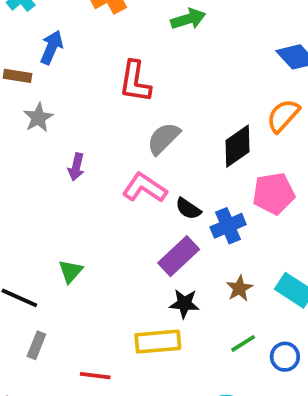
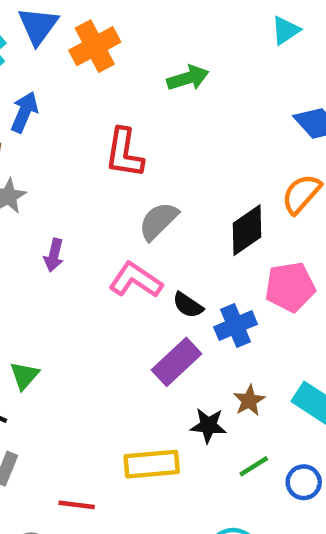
green triangle: (71, 271) -> (24, 376), moved
black star: (184, 304) -> (208, 425), moved

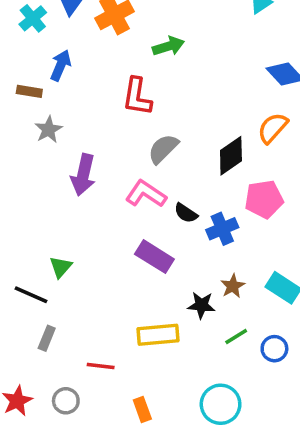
green arrow: (188, 78) -> (168, 46), moved
purple arrow: (54, 255) -> (83, 175), size x1.6
purple rectangle: (177, 362) -> (154, 257), moved, turned 75

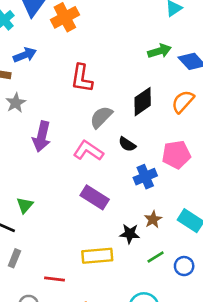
green arrow: (168, 46) -> (159, 51), moved
blue arrow: (61, 65) -> (25, 55), turned 45
black diamond: (231, 156) -> (143, 102), moved
black semicircle: (186, 213) -> (127, 144), moved

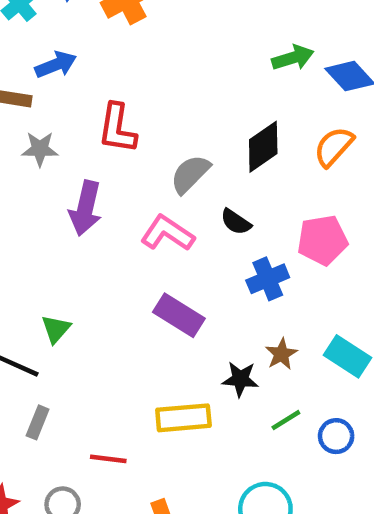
red L-shape: (82, 78) -> (117, 128), moved
gray star: (16, 103) -> (40, 149), turned 30

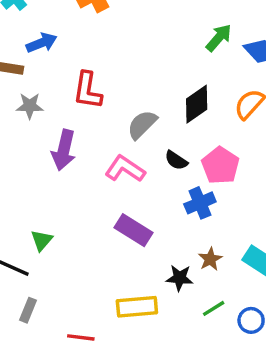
green arrow: (293, 58) -> (219, 38), turned -32
pink pentagon: (322, 240) -> (220, 165), moved, turned -30

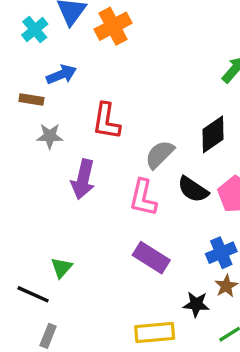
black semicircle: (176, 160) -> (193, 189), size x1.4
pink L-shape: (125, 169) -> (143, 198), turned -111
blue cross: (200, 203) -> (221, 253), moved

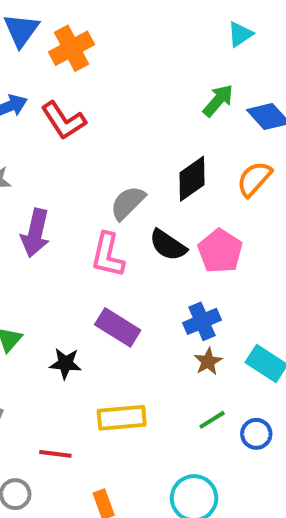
red L-shape: (106, 121) -> (63, 121), moved, turned -42
black star: (196, 304) -> (65, 364), moved

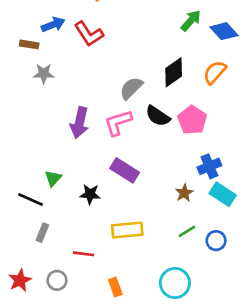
purple arrow: (35, 233) -> (80, 123), moved
pink L-shape: (108, 255) -> (118, 123), turned 60
blue cross: (202, 321) -> (209, 166), moved

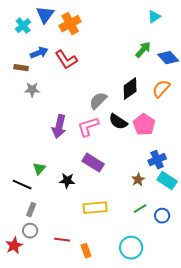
red line: (83, 254) -> (62, 240), moved
gray circle: (57, 280) -> (30, 231), moved

